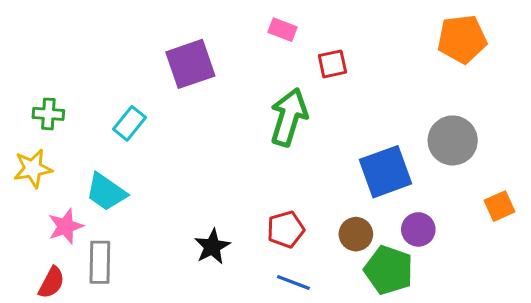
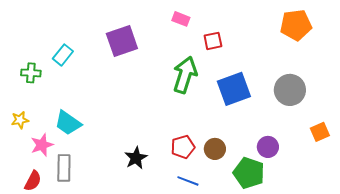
cyan rectangle: (130, 123) -> (63, 55), moved
yellow star: (33, 169) -> (20, 120), moved, size x0.7
blue square: (386, 172) -> (234, 89), moved
brown circle: (356, 234) -> (215, 149), moved

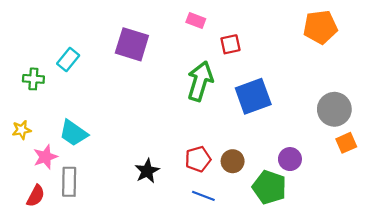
purple square: (122, 41) -> (132, 44), turned 36
gray circle: (290, 90) -> (334, 109), moved

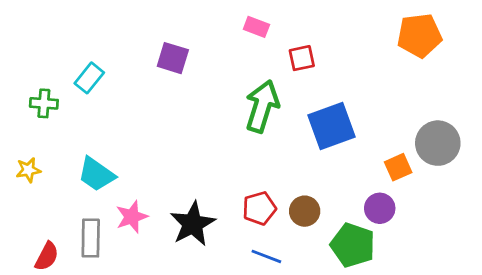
purple square: (132, 44) -> (173, 58), size x0.7
orange square: (346, 143) -> (398, 167), moved
pink star: (45, 157) -> (132, 217), moved
black star: (147, 171) -> (193, 224), size x1.4

